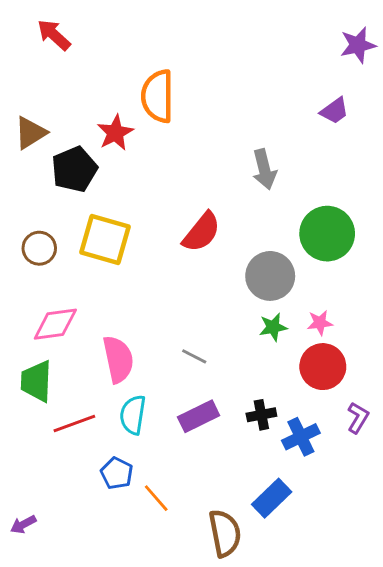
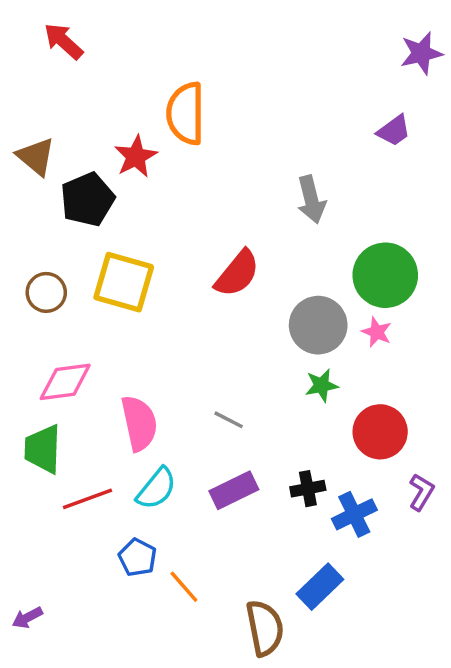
brown triangle: (31, 133) -> (36, 156), turned -48
pink star: (320, 323) -> (377, 332), moved, turned 30
cyan semicircle: (133, 415) -> (156, 489), turned -150

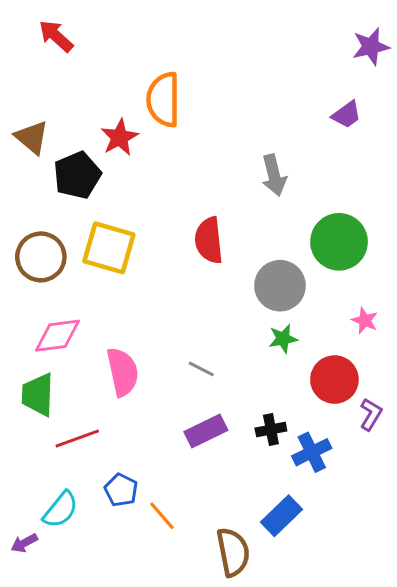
red semicircle: (237, 273) -> (209, 240), turned 135
brown circle: (46, 292) -> (41, 257), size x1.4
pink star: (377, 332) -> (365, 320), moved
cyan semicircle: (156, 489) -> (61, 510), moved
purple L-shape: (421, 492) -> (371, 414), moved

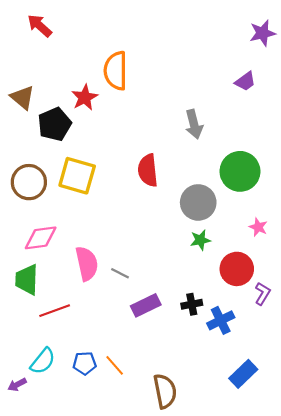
gray line: (201, 369) -> (120, 273), moved
blue pentagon: (121, 490) -> (85, 363), moved, turned -30
blue rectangle: (281, 516) -> (243, 374), moved

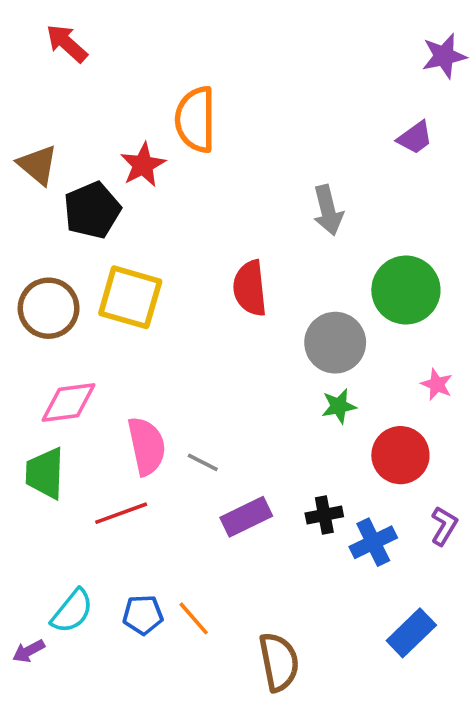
purple L-shape: (263, 294) -> (444, 526), moved
red line: (55, 311) -> (121, 513), moved

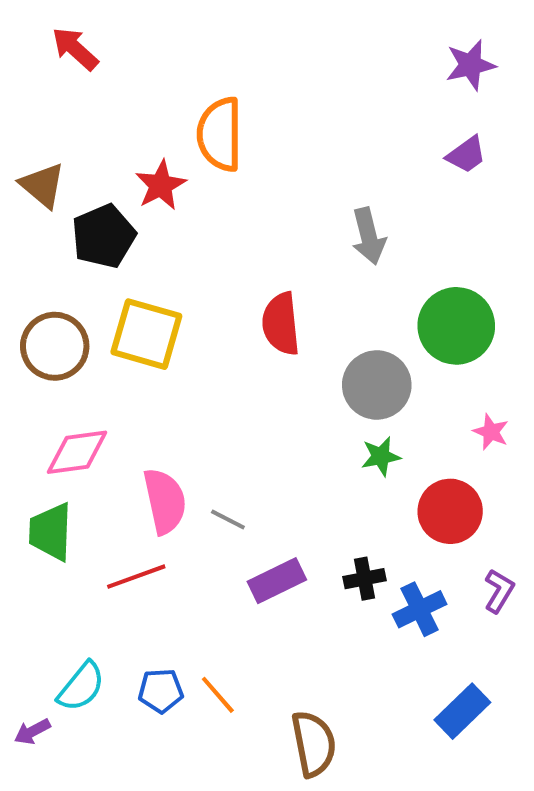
purple star: (444, 56) -> (471, 65), moved

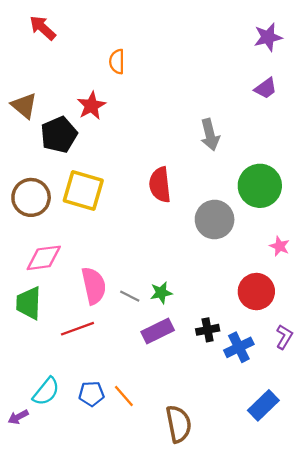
orange semicircle: (220, 134) -> (117, 62), moved, size x0.6
green star: (381, 456) -> (161, 293), moved

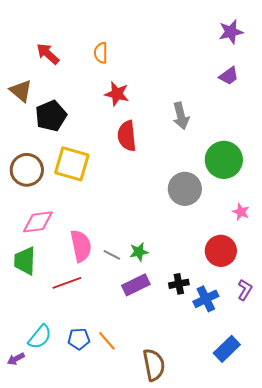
red arrow: (43, 28) -> (48, 54), moved
red star: (91, 106) -> (117, 94), moved, turned -30
red semicircle: (160, 185) -> (127, 136), moved

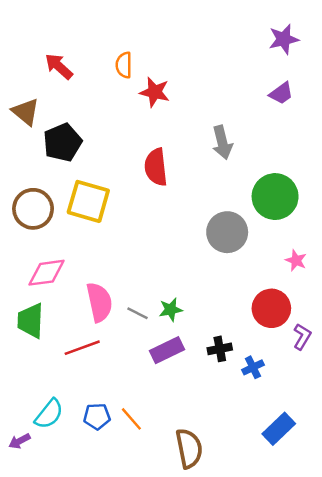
red star: (117, 94) -> (155, 92), moved
purple L-shape: (245, 290) -> (302, 337), moved
blue cross: (206, 299) -> (253, 367), size x0.7

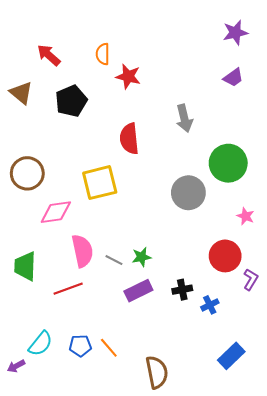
black pentagon: (63, 142) -> (71, 101), moved
yellow square: (88, 201) -> (100, 183), moved, turned -30
pink diamond: (47, 273) -> (56, 212), moved

